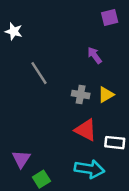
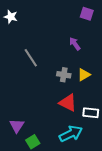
purple square: (110, 18) -> (87, 14), turned 32
white star: (14, 31) -> (11, 17), moved
cyan arrow: (89, 169) -> (71, 134), turned -35

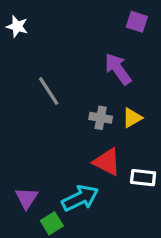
purple arrow: (75, 44) -> (118, 69), size x1.5
cyan arrow: (71, 134) -> (80, 198), moved

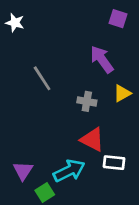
yellow triangle: (132, 118) -> (122, 93), moved
white rectangle: (143, 178) -> (114, 163), moved

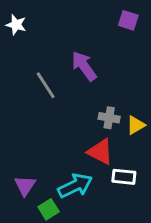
purple arrow: (102, 59) -> (84, 66), moved
yellow triangle: (122, 93) -> (136, 125), moved
gray cross: (87, 101) -> (109, 118), moved

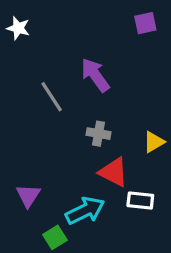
purple square: (128, 20) -> (145, 23), turned -30
gray cross: (109, 118) -> (98, 134), moved
purple triangle: (25, 186) -> (28, 196), moved

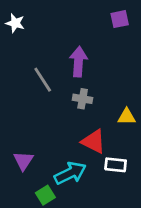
purple arrow: (95, 75) -> (78, 62), turned 40
gray cross: (98, 134) -> (83, 99), moved
yellow triangle: (154, 142) -> (127, 117), turned 30

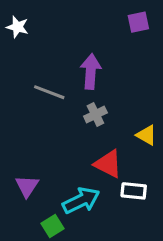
gray line: (43, 80) -> (49, 92), turned -36
gray cross: (83, 99) -> (95, 114), turned -36
yellow triangle: (127, 117) -> (146, 135), turned 30

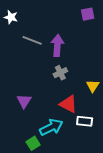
gray line: (49, 92) -> (32, 40), moved
yellow triangle: (146, 135) -> (93, 86), turned 32
purple triangle: (27, 186) -> (24, 101), moved

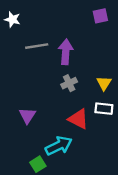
gray line: (32, 40) -> (37, 46), turned -30
yellow triangle: (93, 86) -> (104, 83), moved
white rectangle: (85, 121) -> (104, 109), moved

